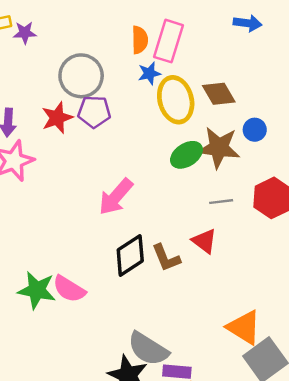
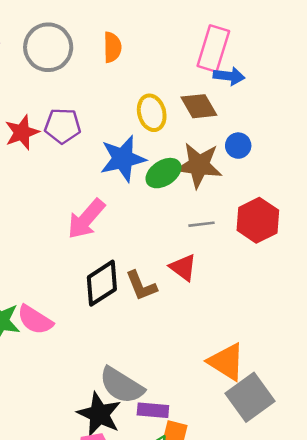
blue arrow: (248, 23) -> (229, 76), moved
pink rectangle: (168, 41) -> (213, 49), moved
blue star: (149, 73) -> (123, 159), moved, size x1.8
gray circle: (81, 76) -> (48, 47), moved
yellow ellipse: (176, 100) -> (152, 113), size x0.7

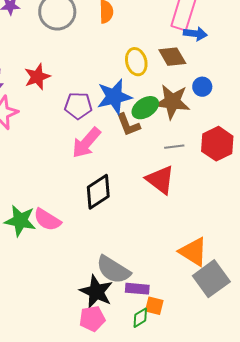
purple pentagon: (63, 126) -> (78, 106), moved
red triangle: (183, 267) -> (160, 180), size x1.4
brown L-shape: (141, 286) -> (128, 125), moved

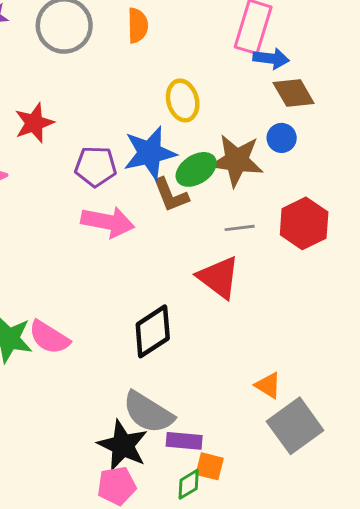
brown diamond: (172, 57) -> (294, 93), moved
pink arrow: (86, 143) -> (108, 222), turned -120
black diamond: (98, 192) -> (153, 331), moved
orange triangle: (193, 252) -> (268, 385), size x0.6

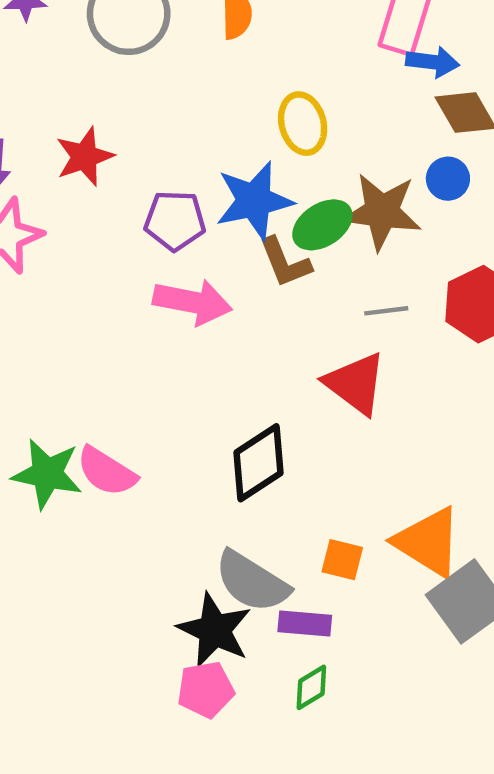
orange triangle: (268, 385) -> (428, 542), size x1.8
orange square: (210, 466) -> (342, 560), moved

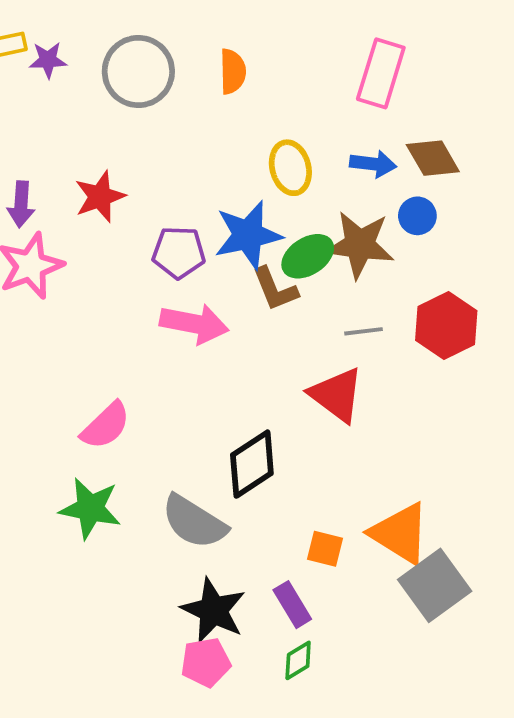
blue arrow: (433, 62) -> (373, 164), moved
pink semicircle: (107, 472) -> (106, 426), moved, turned -76
green star: (47, 474) -> (90, 508), moved
gray semicircle: (252, 582) -> (194, 522), moved
purple rectangle: (305, 623) -> (292, 605), turned 54

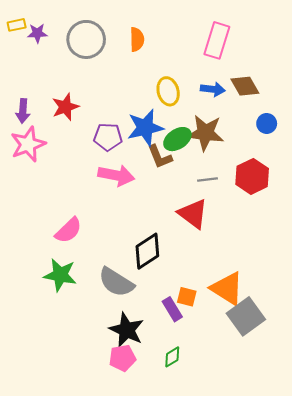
blue circle: (417, 216) -> (267, 123), moved
purple rectangle: (292, 605) -> (172, 309), moved

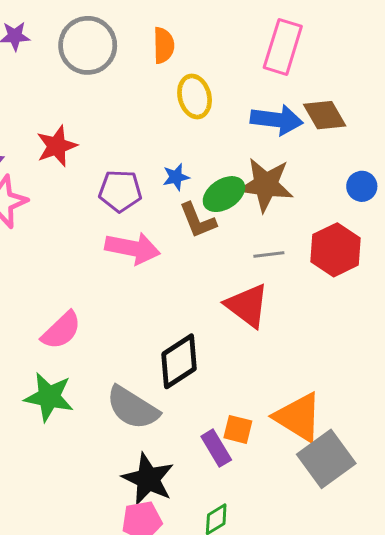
blue arrow: (213, 89) -> (277, 120), size x1.4
yellow ellipse: (168, 91) -> (195, 96), moved
blue circle: (267, 123) -> (362, 186), moved
blue star: (145, 128) -> (176, 177), size x0.5

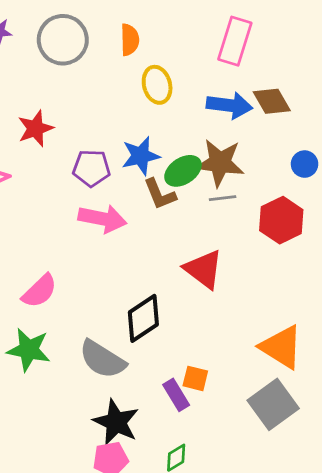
blue star: (176, 177) -> (141, 156), size x1.6
gray line: (269, 254) -> (223, 198), moved
orange triangle: (298, 417) -> (281, 347), moved

